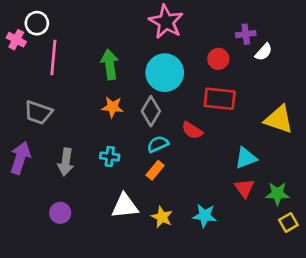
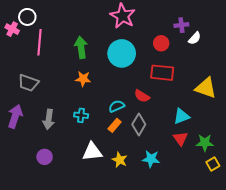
gray diamond: (151, 111) -> (139, 124), moved

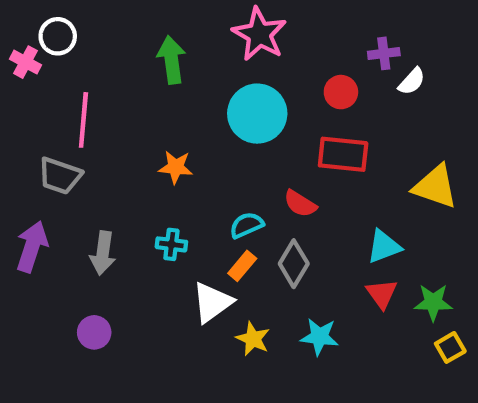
pink line: (39, 42) -> (83, 120), moved
green arrow: (81, 47) -> (171, 60), moved
white triangle: (92, 152) -> (212, 302), moved, turned -30

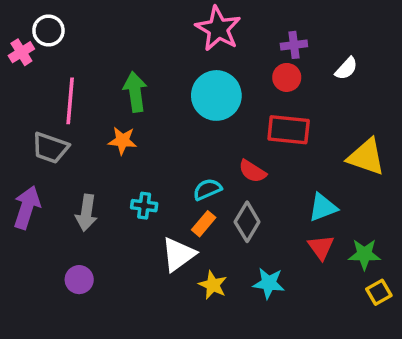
purple cross: (384, 53) -> (294, 45), moved
green arrow: (171, 60) -> (135, 92), moved
pink cross: (26, 62) -> (21, 52), turned 30
orange star: (176, 167) -> (122, 141), moved

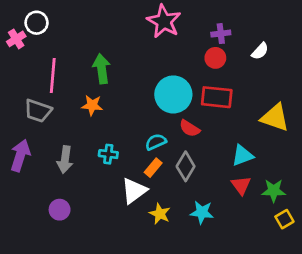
cyan circle: (216, 95) -> (173, 94), moved

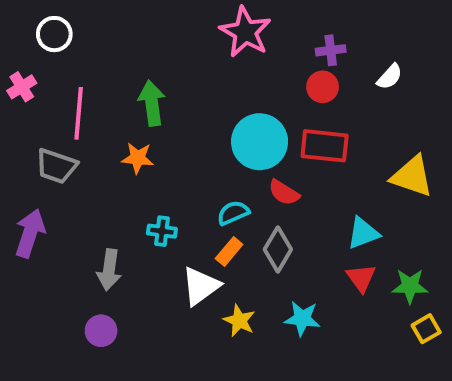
pink cross: (16, 39) -> (22, 87), moved
gray arrow: (65, 160) -> (109, 270), moved
purple circle: (60, 210) -> (101, 331), moved

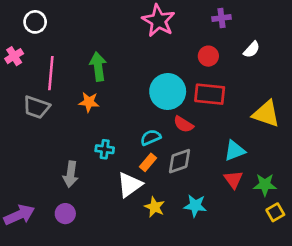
purple cross: (331, 50) -> (221, 18), moved
purple arrow: (30, 233) -> (19, 215), moved, turned 48
gray diamond: (278, 249) -> (179, 161), turned 40

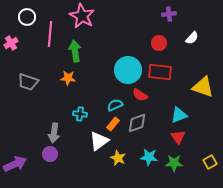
pink star: (158, 21) -> (82, 16), moved
pink line: (51, 73) -> (50, 34), moved
green star: (265, 185) -> (174, 163), moved
purple circle: (65, 214) -> (50, 154), moved

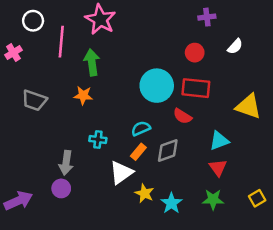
red semicircle: (140, 95) -> (182, 116), moved
cyan star: (149, 157) -> (171, 203), moved, turned 30

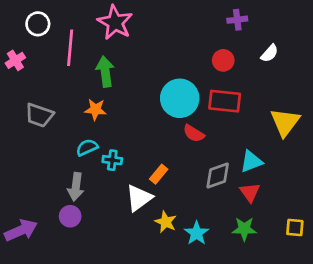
yellow triangle: (249, 106) -> (285, 122), turned 48
red semicircle: (182, 116) -> (194, 133), moved
cyan semicircle: (141, 128) -> (87, 147), moved
gray diamond: (168, 151) -> (218, 176), moved
yellow square: (257, 198) -> (295, 227), turned 35

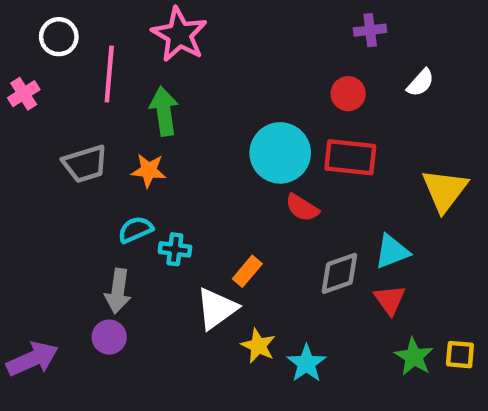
gray trapezoid: (39, 115) -> (85, 164), moved, turned -36
green star: (244, 229) -> (414, 357), moved, turned 30

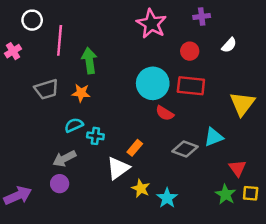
pink star: (179, 35) -> (152, 24), moved
gray diamond: (339, 273) -> (185, 149), turned 40
gray arrow: (118, 291) -> (64, 159), turned 55
red triangle: (390, 300) -> (237, 168), moved

